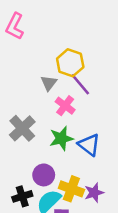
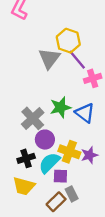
gray triangle: (49, 83) -> (49, 58), size x1.5
pink cross: (65, 106) -> (93, 78), moved, turned 35
gray cross: (22, 128) -> (33, 118), moved

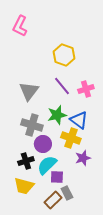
gray triangle: (49, 58) -> (29, 91), moved
purple line: (77, 60) -> (62, 86), moved
gray cross: (33, 118) -> (32, 125), turned -30
yellow cross: (69, 152) -> (71, 138), moved

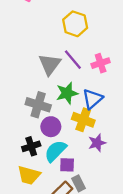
gray triangle: (29, 91) -> (50, 64), moved
blue triangle: (79, 120) -> (92, 99), turned 42

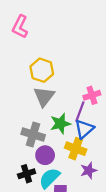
yellow hexagon: (75, 24) -> (42, 70), moved
purple line: (73, 60) -> (80, 112), moved, turned 60

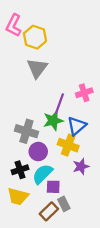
yellow hexagon: (42, 70) -> (35, 37), moved
gray triangle: (44, 96) -> (37, 68), moved
purple line: (80, 112) -> (60, 103), moved

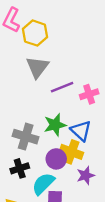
purple line: (60, 103) -> (62, 87), moved, turned 48
blue triangle: (77, 126) -> (81, 131), turned -36
purple circle: (38, 152) -> (56, 159), moved
black cross: (20, 170) -> (20, 168), moved

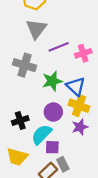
gray cross: (26, 137) -> (25, 65), moved
yellow cross: (71, 152) -> (79, 106), moved

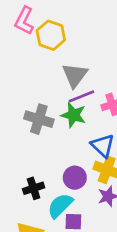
gray triangle: (36, 29) -> (75, 75), moved
green star: (52, 81) -> (73, 115), moved, turned 30

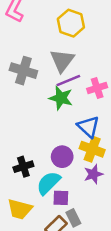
yellow hexagon: (51, 35) -> (71, 23), moved
gray cross: (39, 119) -> (23, 71), moved

